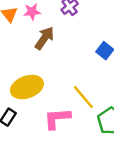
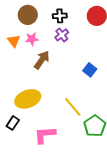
pink L-shape: (57, 118) -> (45, 135), moved

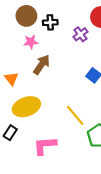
black cross: (60, 16) -> (50, 22), moved
purple cross: (62, 35) -> (80, 34), moved
orange triangle: (14, 41) -> (11, 79), moved

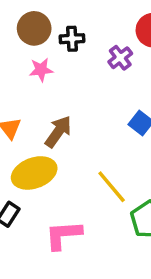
brown arrow: (42, 65) -> (58, 132), moved

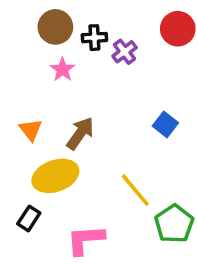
purple cross: (120, 58) -> (125, 52), moved
pink star: (41, 70) -> (63, 69), turned -30

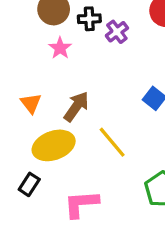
yellow line: (135, 190) -> (112, 142), moved

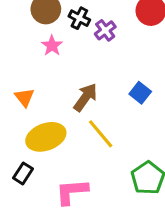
black cross: (89, 19) -> (79, 18), turned 30
brown arrow: (76, 106) -> (85, 97), moved

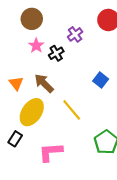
black cross: (79, 18) -> (56, 53), moved, turned 32
brown arrow: (85, 97) -> (44, 83), moved, turned -80
yellow ellipse: (46, 137) -> (32, 112), turned -36

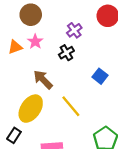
black cross: (56, 53) -> (66, 53), moved
orange triangle: (16, 83) -> (15, 47), moved, turned 48

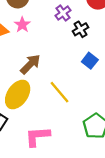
black cross: (66, 53) -> (80, 29), moved
brown arrow: (43, 79) -> (30, 64), turned 90

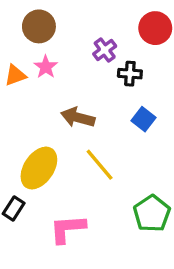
black cross: (80, 29) -> (130, 74), turned 35
brown arrow: (30, 64) -> (78, 117), moved, turned -120

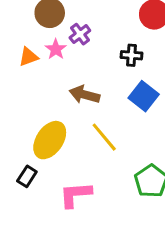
purple cross: (105, 50) -> (80, 34), moved
blue square: (143, 119) -> (144, 96), size x1.4

